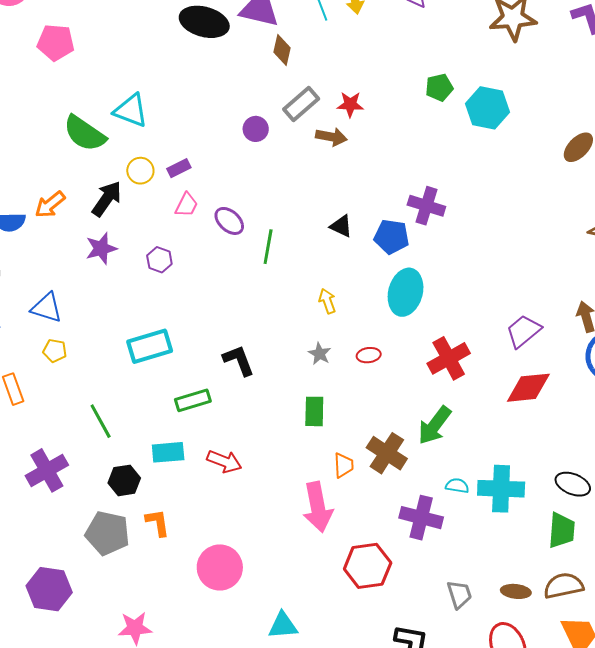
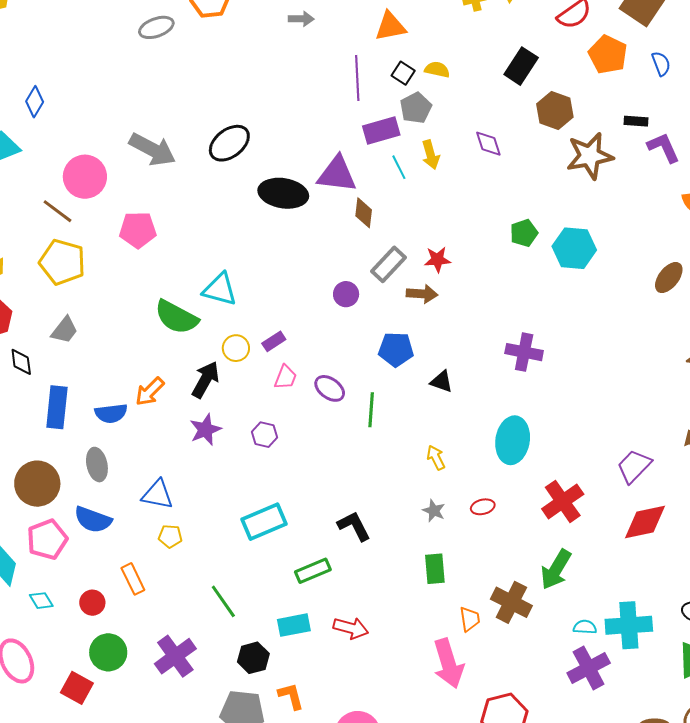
blue pentagon: (391, 237) -> (396, 349), moved
purple cross: (421, 518) -> (589, 668), moved, turned -36

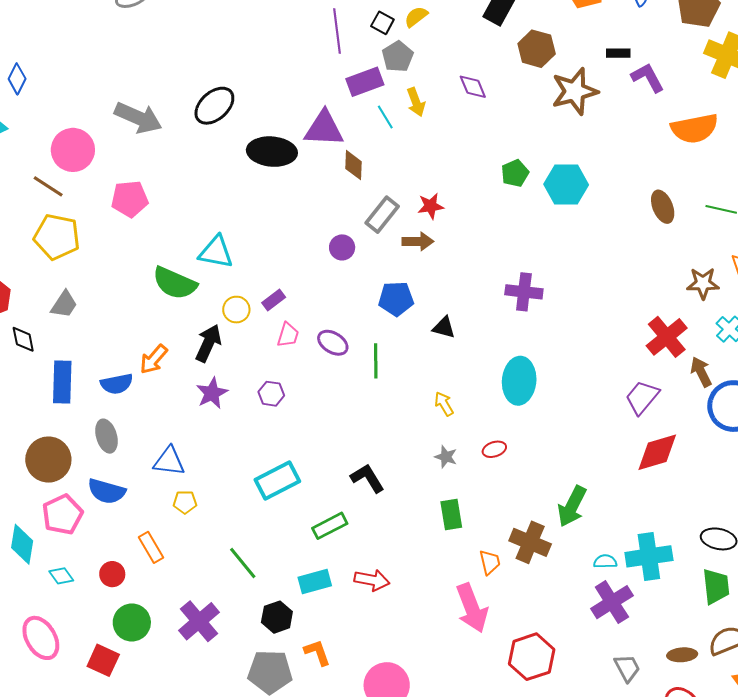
yellow semicircle: (437, 70) -> (416, 17), turned -45
brown ellipse: (669, 278) -> (663, 207), turned -56
red cross: (563, 501) -> (667, 337), moved

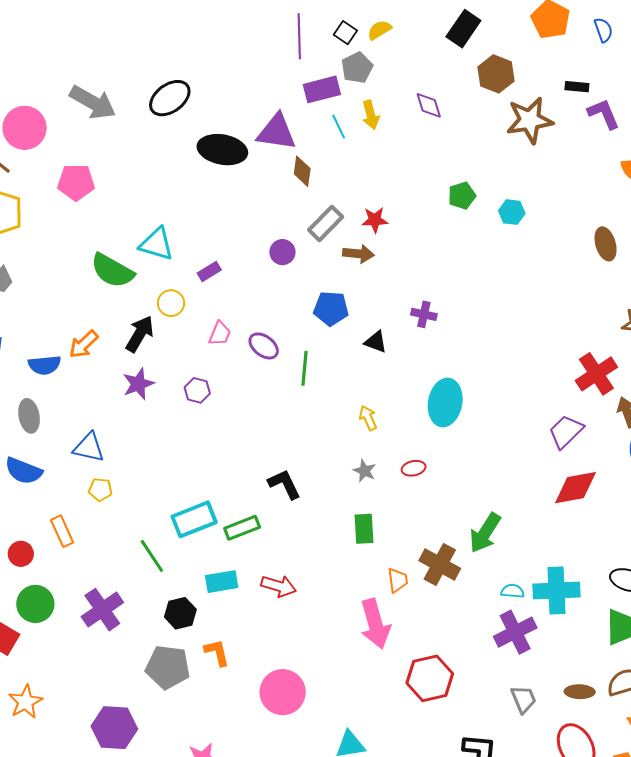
cyan hexagon: (566, 185) -> (512, 212), size x0.6
purple cross: (524, 292) -> (424, 314), moved, size x0.7
purple rectangle: (274, 300) -> (209, 271), moved
cyan rectangle: (277, 480) -> (194, 519), moved

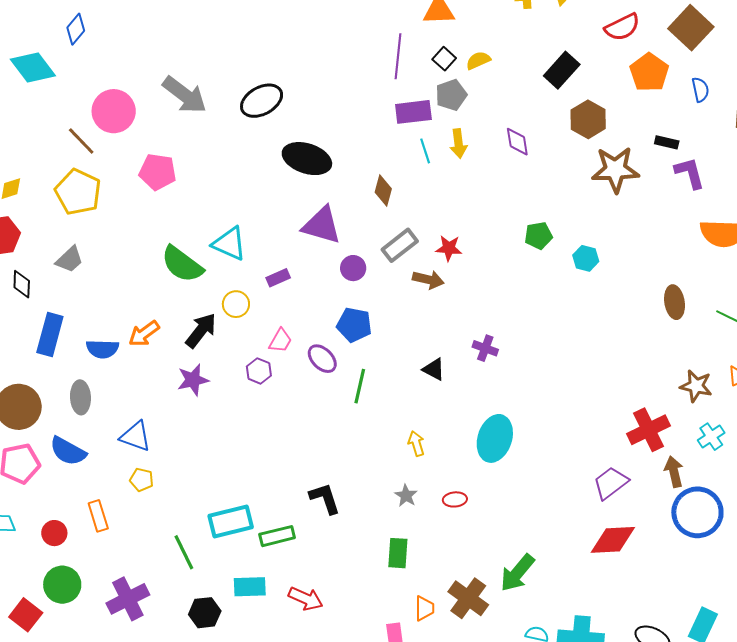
purple triangle: (277, 132) -> (322, 225), moved
blue pentagon: (331, 309) -> (354, 325), moved
purple hexagon: (197, 390) -> (259, 371), moved

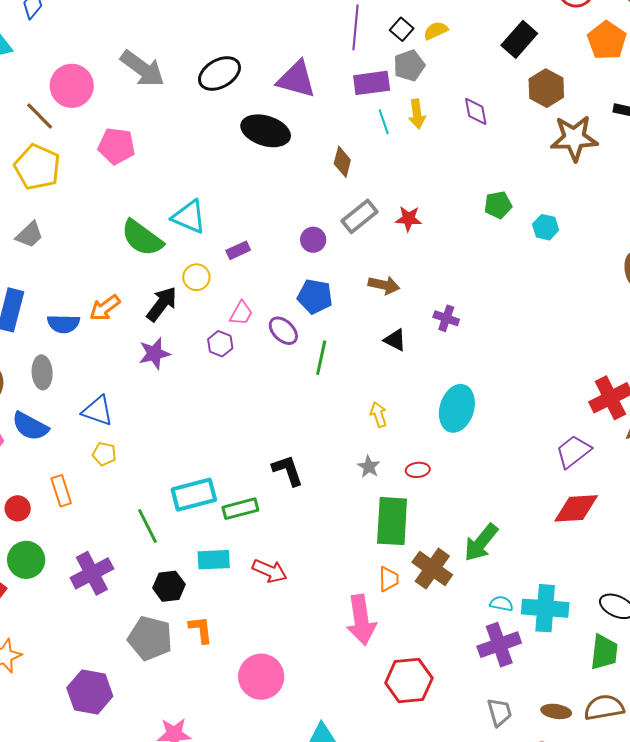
purple triangle: (322, 225) -> (296, 79), moved
brown arrow: (428, 280) -> (384, 285), moved
green rectangle: (398, 553) -> (392, 521), moved, size x1.6

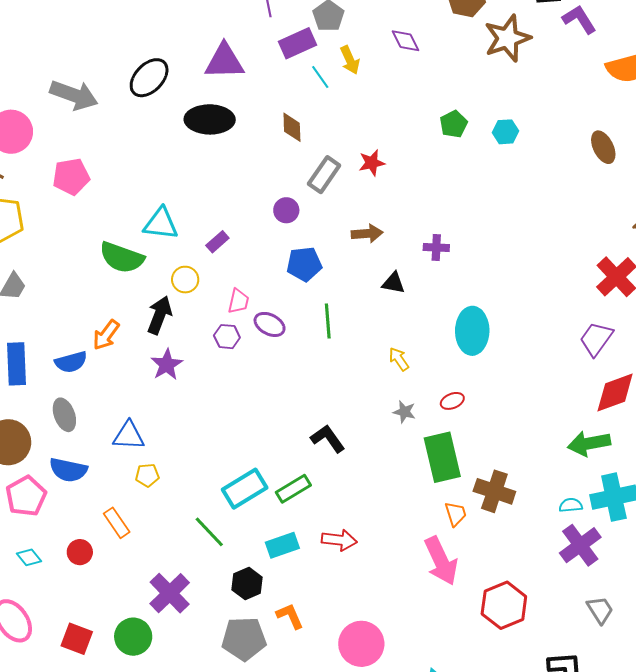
purple ellipse: (283, 331) -> (270, 324), moved
green arrow: (481, 543) -> (589, 443), moved, turned 57
green circle: (26, 560) -> (133, 637), moved

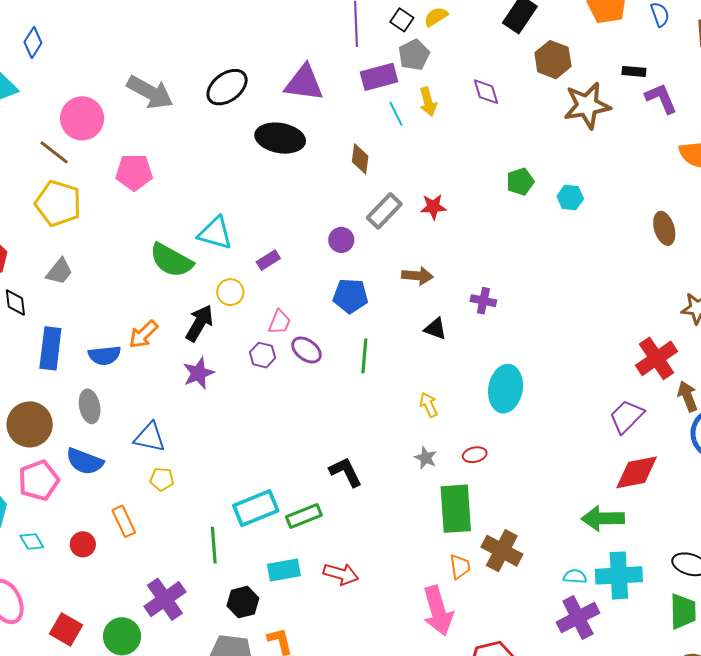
green line: (209, 532) -> (214, 545), turned 30

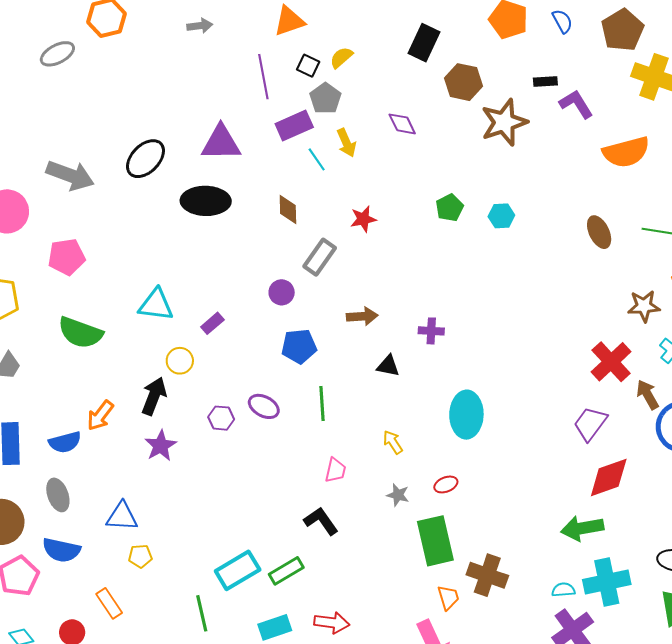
red star: (433, 207) -> (363, 219), moved
green semicircle: (171, 260) -> (80, 333), moved
pink trapezoid: (279, 322) -> (335, 470), moved

